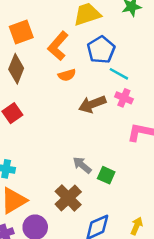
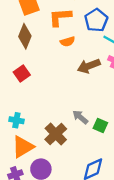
orange L-shape: (58, 46) -> (60, 17), turned 45
brown cross: (68, 198) -> (56, 134), moved

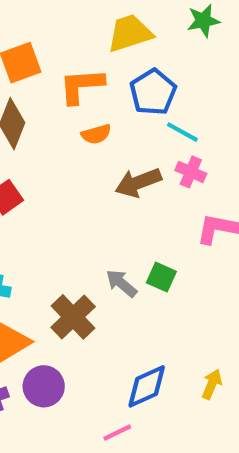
green square: (100, 126) -> (161, 277), moved

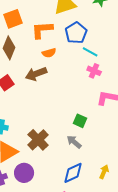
brown arrow: (138, 182) -> (36, 74), moved
gray arrow: (121, 283) -> (74, 142), moved

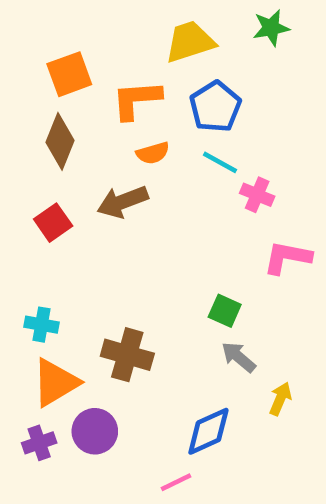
cyan line: (90, 52) -> (220, 162), moved
brown cross: (38, 140) -> (127, 355), turned -30
gray arrow: (74, 142) -> (239, 357), moved
yellow arrow: (104, 172) -> (280, 399), moved

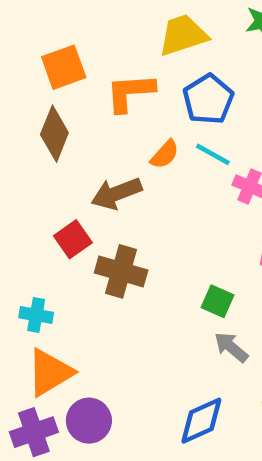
orange semicircle: (153, 153) -> (165, 154), moved, turned -32
red square: (53, 223) -> (73, 239), moved
brown cross: (127, 355) -> (121, 271), moved
purple cross: (39, 443) -> (34, 432), size x1.4

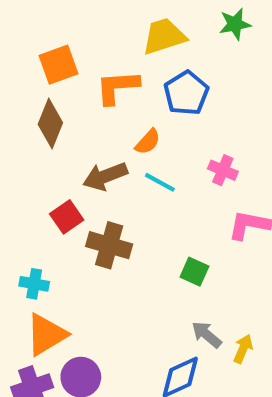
cyan line: (213, 154) -> (160, 182), moved
gray arrow: (231, 347) -> (207, 335), moved

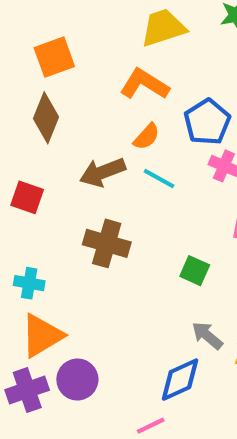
orange L-shape: (117, 87) -> (144, 84), moved, turned 36
blue pentagon: (186, 93) -> (207, 122), moved
red square: (67, 217) -> (27, 197), moved, turned -36

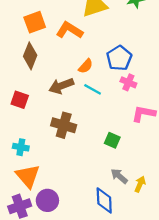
orange L-shape: (144, 84) -> (69, 30), moved
orange triangle: (42, 336) -> (28, 176), turned -40
blue diamond: (180, 380) -> (104, 200), turned -68

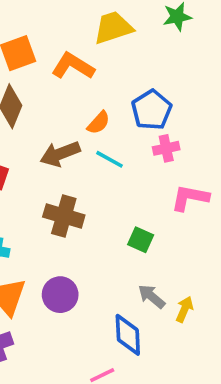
pink cross: (128, 82) -> (166, 148), turned -35
purple circle: (47, 200) -> (60, 295), moved

